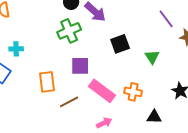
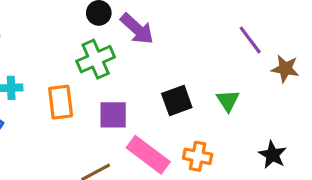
black square: (120, 44) -> (177, 101), moved
orange rectangle: (47, 82) -> (61, 102), moved

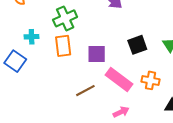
green cross: (96, 59) -> (65, 18), moved

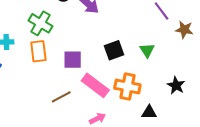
green cross: (65, 18) -> (41, 23), turned -35
orange cross: (151, 80) -> (127, 86), size x1.4

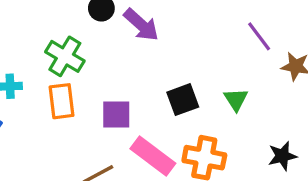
black star: (176, 85) -> (282, 156), turned 30

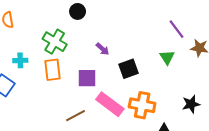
purple arrow: (141, 25) -> (103, 49), moved, size x0.6
green triangle: (236, 100) -> (167, 57), moved

